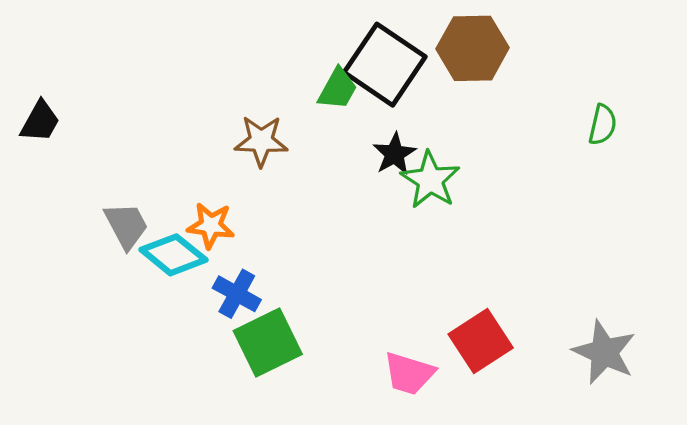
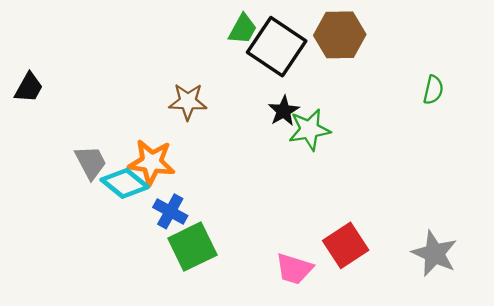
green trapezoid: (338, 89) -> (243, 29), moved
green star: (430, 180) -> (309, 130), turned 30
orange star: (211, 226) -> (152, 162), size x1.4

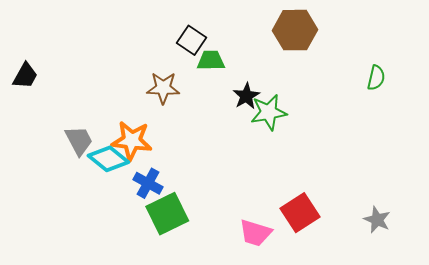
green trapezoid: (243, 29) -> (211, 61), moved, turned -120
black square: (277, 47) -> (192, 40), moved, size x0.6
gray star: (434, 254) -> (377, 220), size x0.7

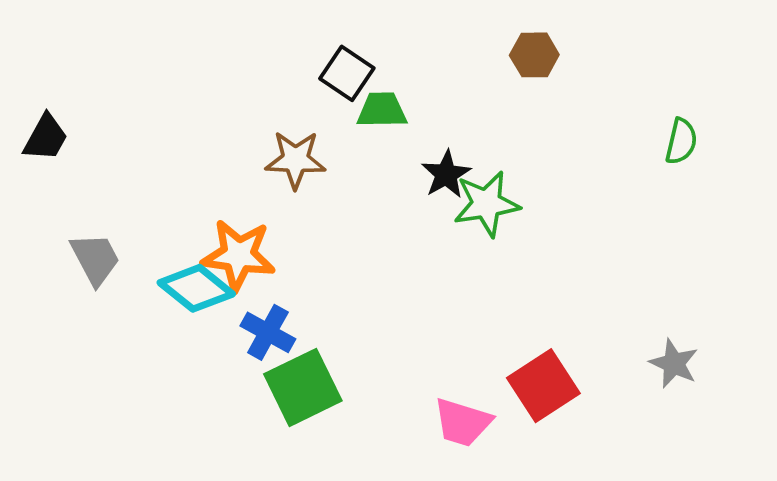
brown hexagon: (295, 30) -> (534, 55), size x0.6
gray trapezoid: (79, 141) -> (95, 259), moved
gray star: (377, 220) -> (674, 364), moved

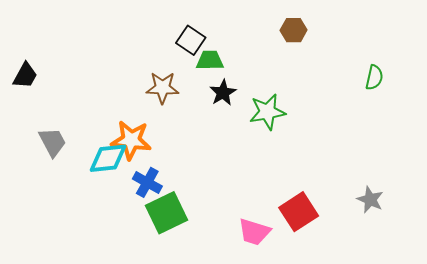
black star: (446, 174) -> (223, 93), moved
cyan diamond: (196, 288) -> (108, 158), turned -45

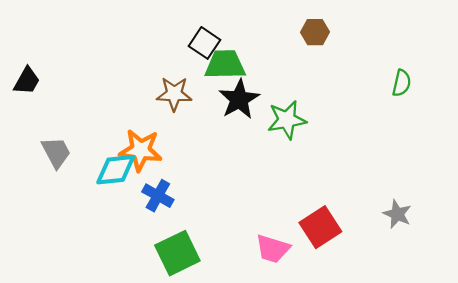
green trapezoid: (210, 60) -> (225, 65), size x1.4
black star: (223, 93) -> (239, 99), size x1.4
green square: (166, 213) -> (177, 253), moved

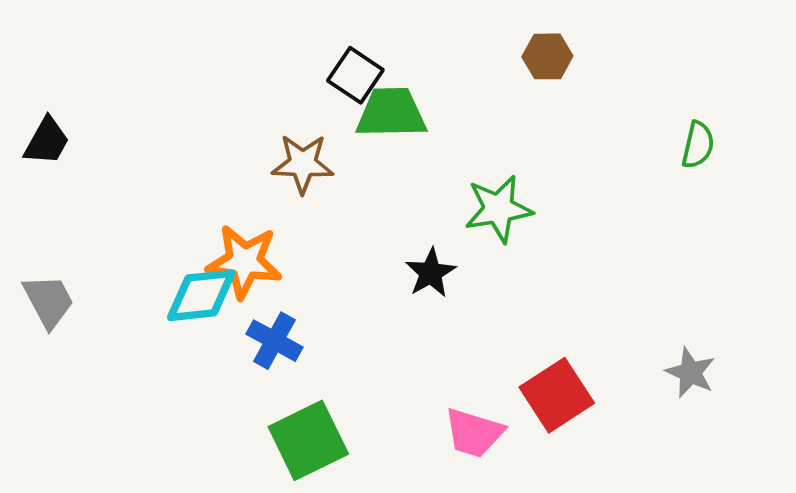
black star: (239, 99) -> (431, 273), moved, size x0.7
gray trapezoid: (56, 152) -> (49, 301), moved

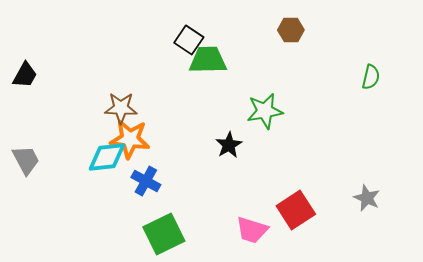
brown star: (303, 164) -> (121, 108), moved

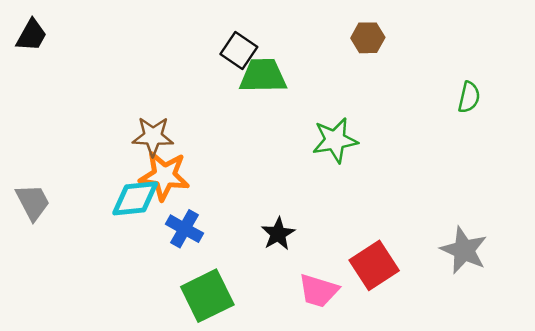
black trapezoid: (25, 75) -> (31, 35), moved
black star: (229, 145) -> (278, 234), moved
gray star: (367, 198) -> (464, 250), size x1.4

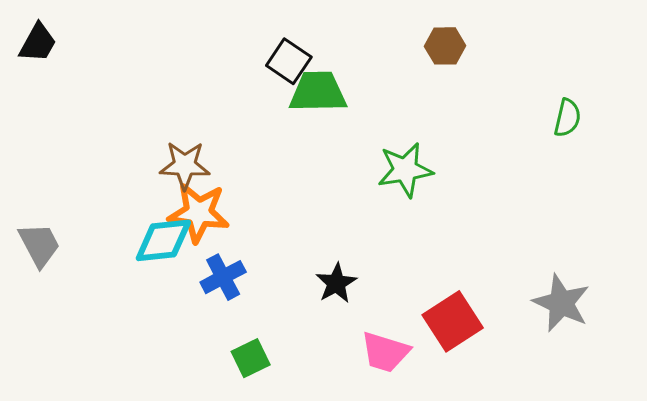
blue cross: (184, 229) -> (223, 277), turned 33
green square: (207, 296) -> (251, 358), size x0.6

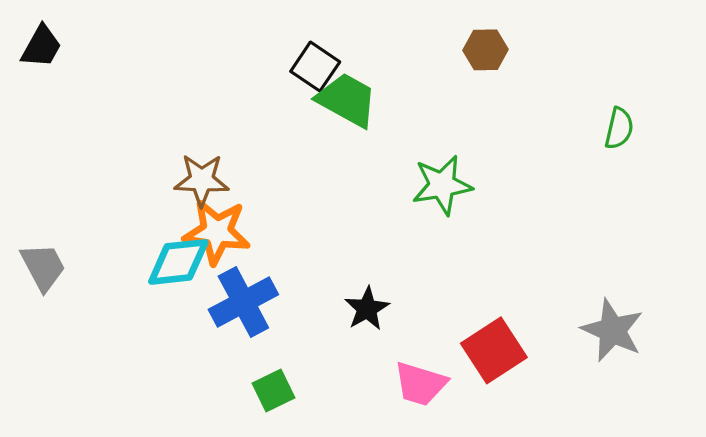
green trapezoid: (318, 92) -> (347, 100), turned 30
blue cross: (223, 277) -> (243, 302), size x1.4

